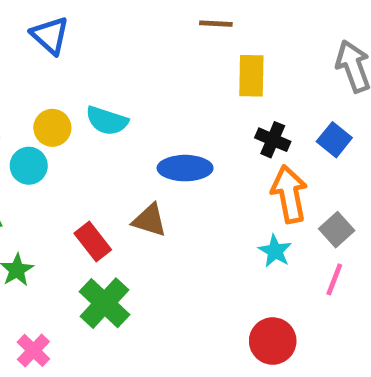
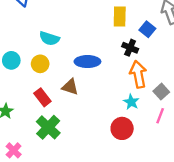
yellow circle: (52, 128) -> (40, 64), moved
blue square: (334, 140) -> (147, 29), moved
red circle: (273, 341) -> (122, 128), moved

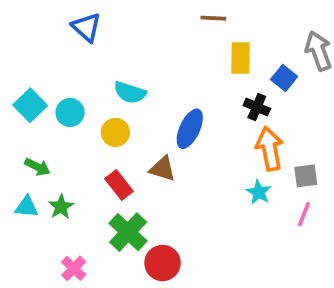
cyan circle: (11, 60) -> (70, 112), moved
blue ellipse: (87, 62) -> (190, 129), turned -65
gray square: (161, 92) -> (306, 176), turned 35
red circle: (122, 128) -> (163, 263), moved

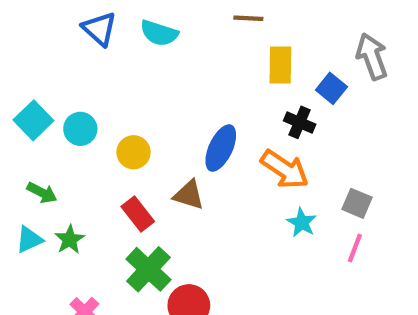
cyan semicircle: (130, 92) -> (159, 33), moved
orange arrow: (270, 149) -> (285, 169), moved, turned 135
gray square: (306, 176) -> (357, 203), turned 30
cyan triangle: (27, 207) -> (29, 240), turned -30

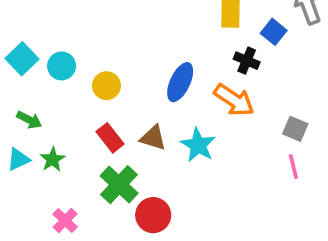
brown triangle: (189, 195) -> (153, 138), moved
cyan star: (302, 223) -> (198, 145), moved, size x1.4
pink line: (355, 248) -> (293, 167), turned -35

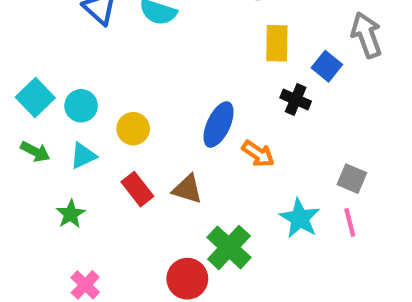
orange arrow: (234, 100) -> (258, 154), moved, size x0.7
green arrow: (29, 120) -> (35, 152), moved
cyan star: (198, 145) -> (300, 218), moved
cyan triangle: (18, 159) -> (83, 156), moved
green cross: (119, 185) -> (229, 247), moved

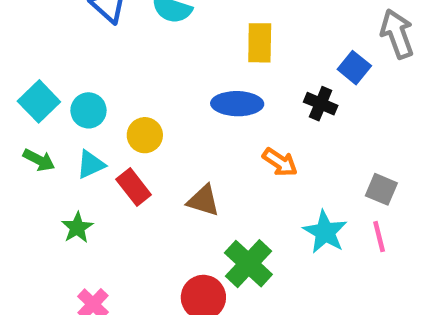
yellow rectangle: (277, 43) -> (260, 43), moved
blue ellipse: (219, 125) -> (237, 104), moved, turned 66
red rectangle: (137, 189) -> (134, 187), moved

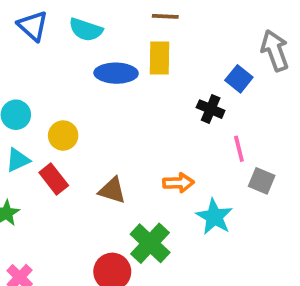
blue ellipse: (237, 104) -> (116, 73), moved
orange arrow: (280, 162) -> (178, 183), moved, turned -36
pink line: (379, 237) -> (239, 149), moved

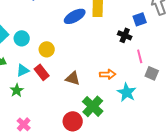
blue ellipse: (116, 73) -> (75, 16), turned -30
blue square: (239, 79) -> (140, 19), turned 32
cyan triangle: (18, 160) -> (23, 70), moved

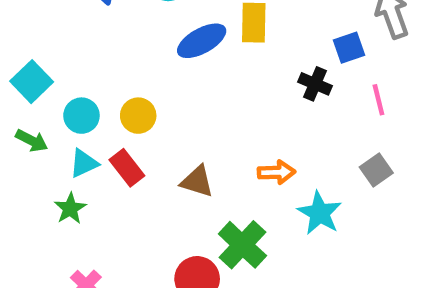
cyan circle: (22, 38) -> (81, 116), moved
pink line: (140, 56) -> (378, 100), moved
gray square: (152, 73) -> (376, 170), turned 32

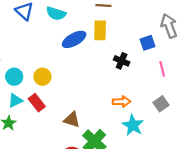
black cross: (315, 84) -> (122, 61), moved
orange arrow: (276, 172) -> (122, 102), moved
brown triangle: (197, 181) -> (72, 120), moved

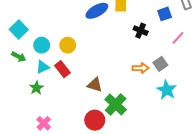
pink line: (162, 69) -> (178, 38), turned 56
gray square: (161, 104) -> (160, 64), moved
cyan star: (133, 125) -> (167, 90), moved

